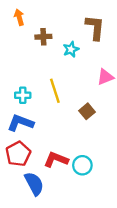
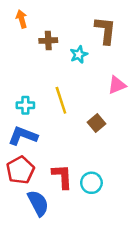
red L-shape: (56, 160) -> (62, 176), turned 65

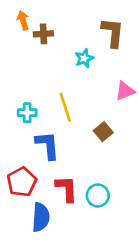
brown cross: (48, 41) -> (43, 34), moved
blue L-shape: (23, 136) -> (48, 145), moved, turned 64
blue semicircle: (38, 203) -> (41, 217), turned 32

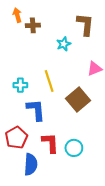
brown square: (103, 132) -> (78, 100), size x1.6

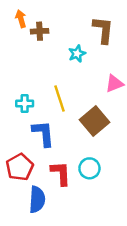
cyan circle: (74, 148) -> (89, 168), moved

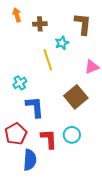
brown cross: (40, 31) -> (40, 24), moved
yellow line: (60, 99) -> (48, 60), moved
cyan cross: (25, 103) -> (20, 83), turned -32

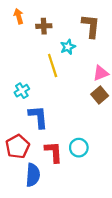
brown square: (76, 97) -> (100, 95), moved, size x0.7

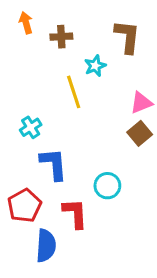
cyan circle: (79, 148) -> (107, 186), moved

